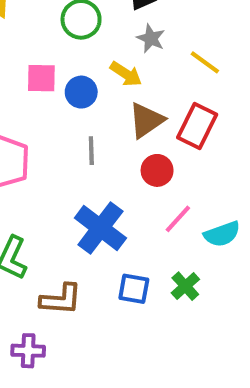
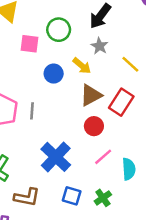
pink square: (41, 78) -> (29, 44), moved
gray line: (91, 151) -> (32, 111), moved
cyan semicircle: (222, 234) -> (129, 169), turned -80

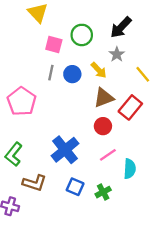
gray line: (32, 111) -> (51, 73), moved

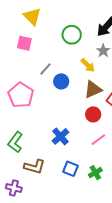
pink square: (54, 44) -> (24, 43), moved
gray line: (51, 73) -> (46, 69), turned 32
blue circle: (72, 74) -> (61, 81), moved
blue cross: (65, 150) -> (60, 136), size x0.7

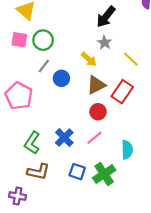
green circle: (72, 35) -> (43, 40), moved
pink line: (98, 140) -> (94, 138), moved
green L-shape: (15, 142) -> (32, 143), moved
green cross: (95, 173) -> (104, 174), size x1.5

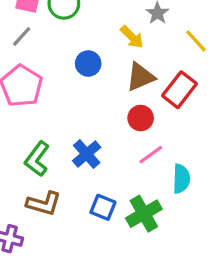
gray line: (44, 66) -> (22, 36), moved
pink line: (94, 138) -> (151, 155), moved

